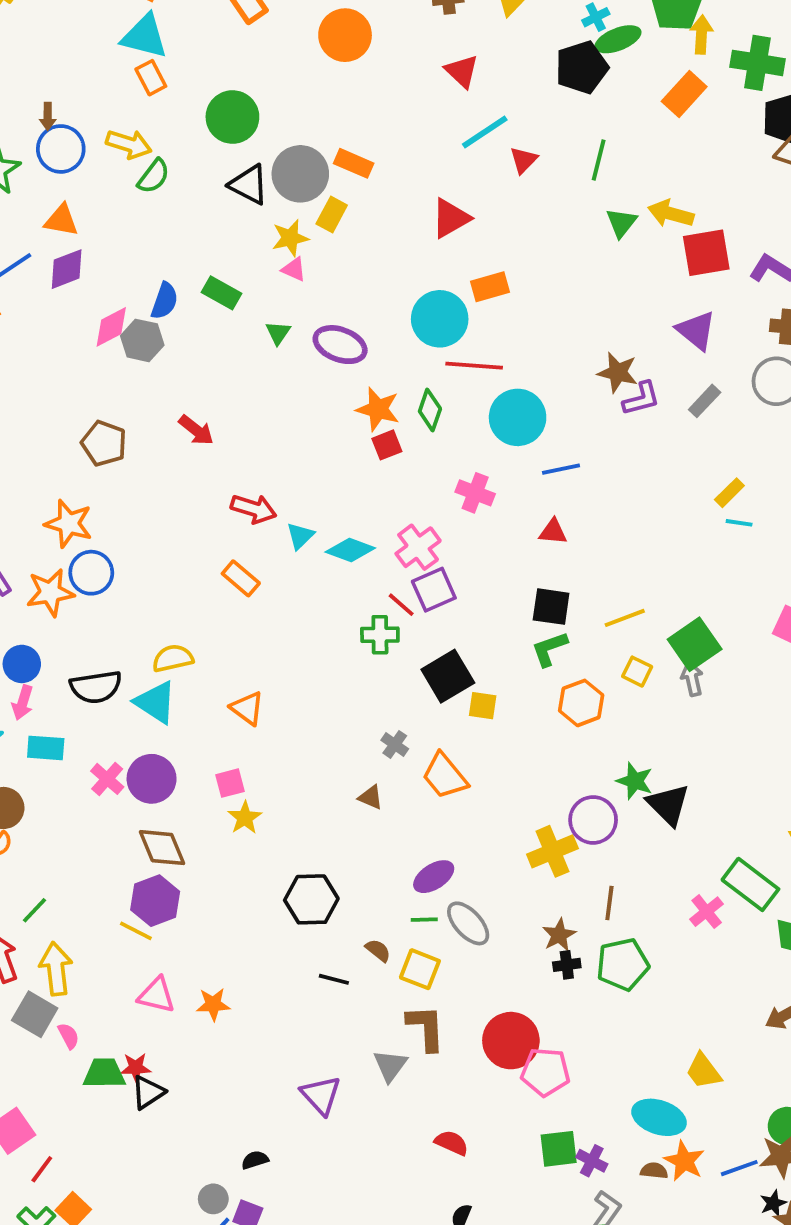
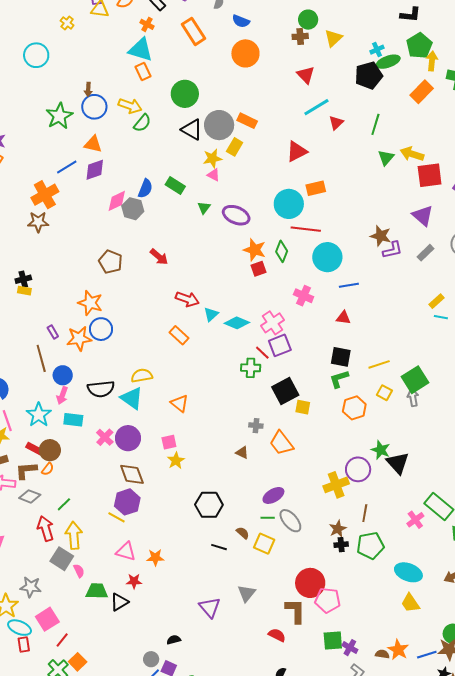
gray cross: (395, 744) -> (256, 426), turned -32
brown L-shape: (426, 1028) -> (295, 611), moved
red star: (136, 1068) -> (134, 581), moved
cyan ellipse: (659, 1117) -> (408, 572), moved

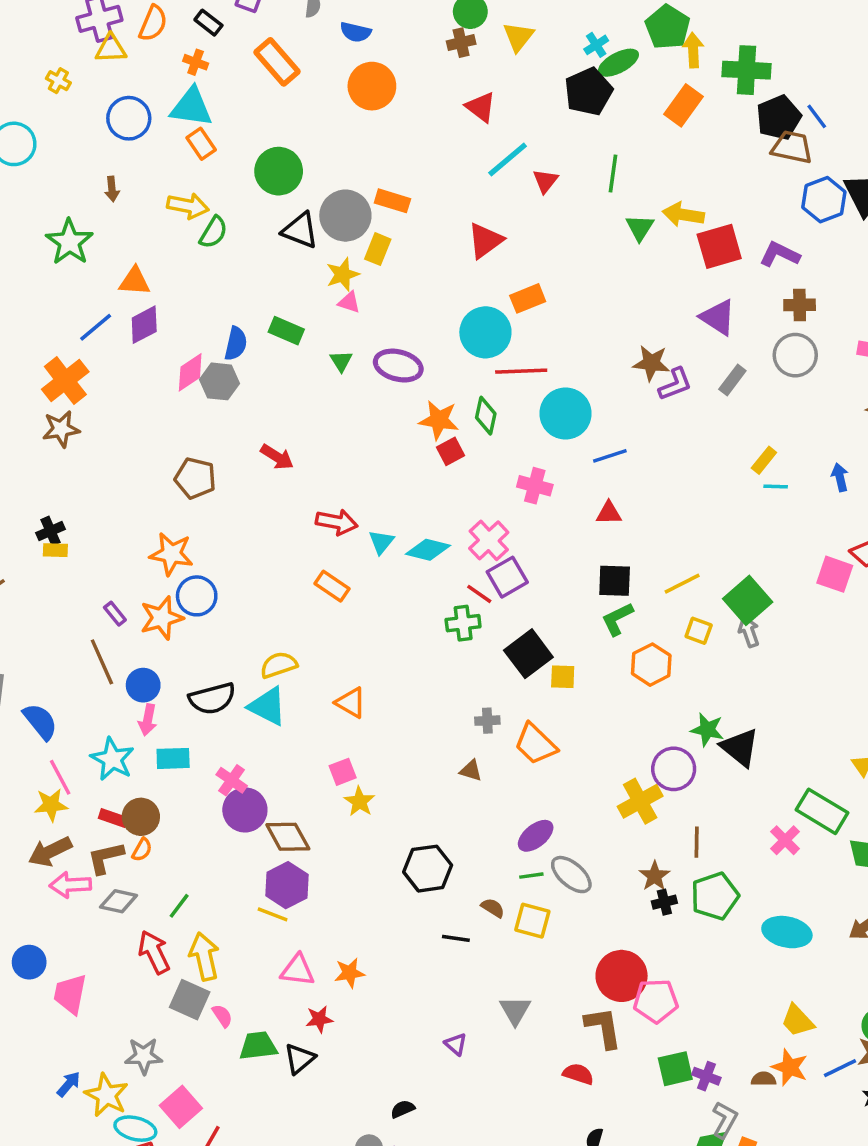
blue circle: (94, 107) -> (129, 118), moved
purple circle: (128, 438) -> (245, 810), moved
yellow trapezoid: (410, 603) -> (798, 1021), moved
purple triangle: (210, 607) -> (456, 1044), size x0.6

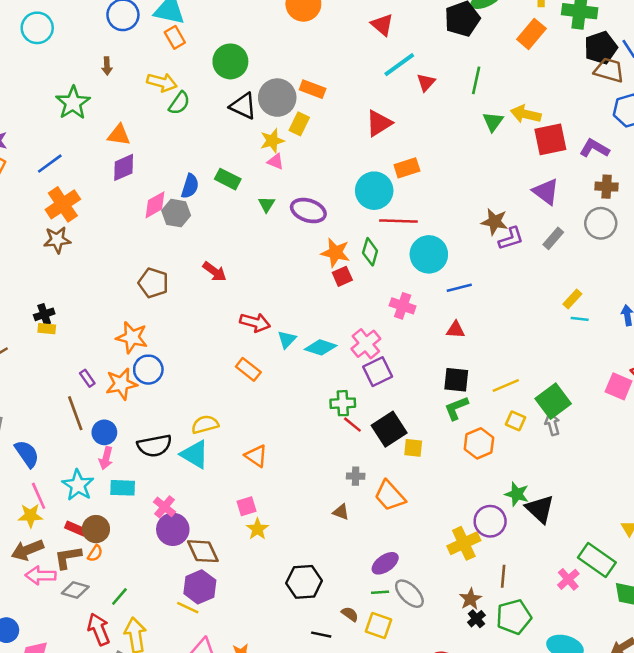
blue line: (96, 327) -> (50, 164), moved
red line: (479, 594) -> (352, 425), moved
black cross: (664, 902) -> (476, 619), turned -30

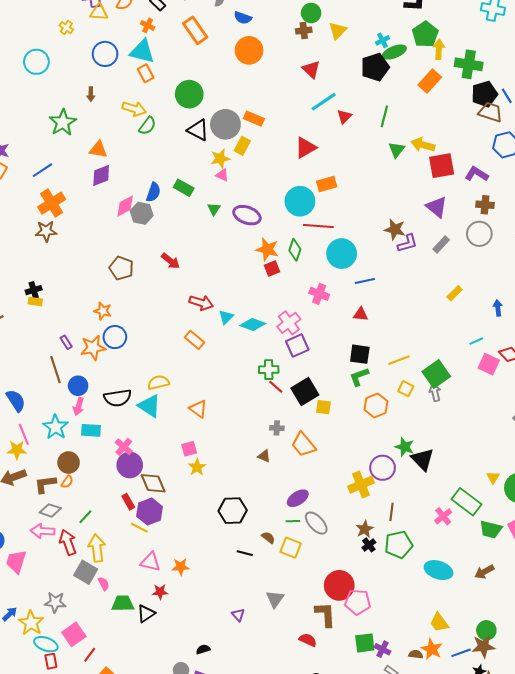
cyan line: (580, 319) -> (476, 341), moved, turned -32
orange star: (132, 337) -> (103, 311), size x0.7
red rectangle: (75, 529) -> (128, 502), moved, turned 35
pink arrow: (41, 575) -> (43, 531), moved

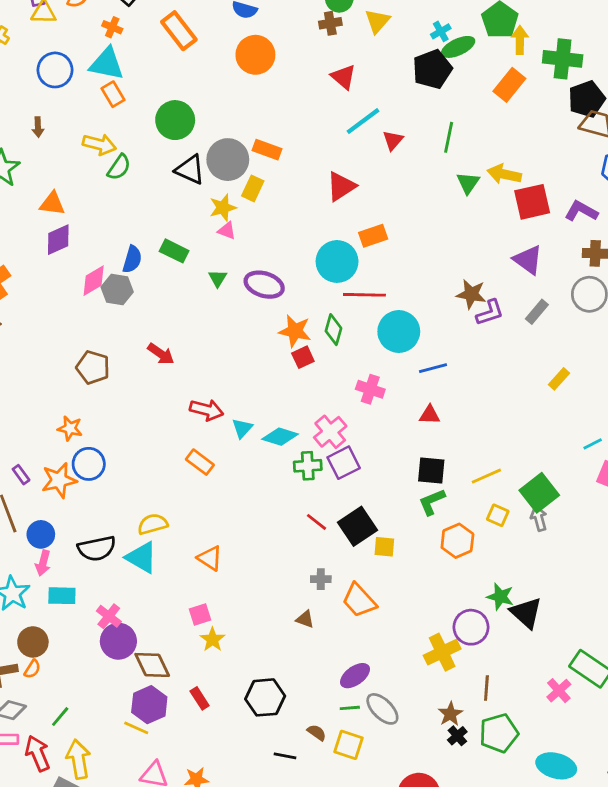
green cross: (269, 370) -> (308, 466), moved
red rectangle: (128, 502) -> (200, 698), moved

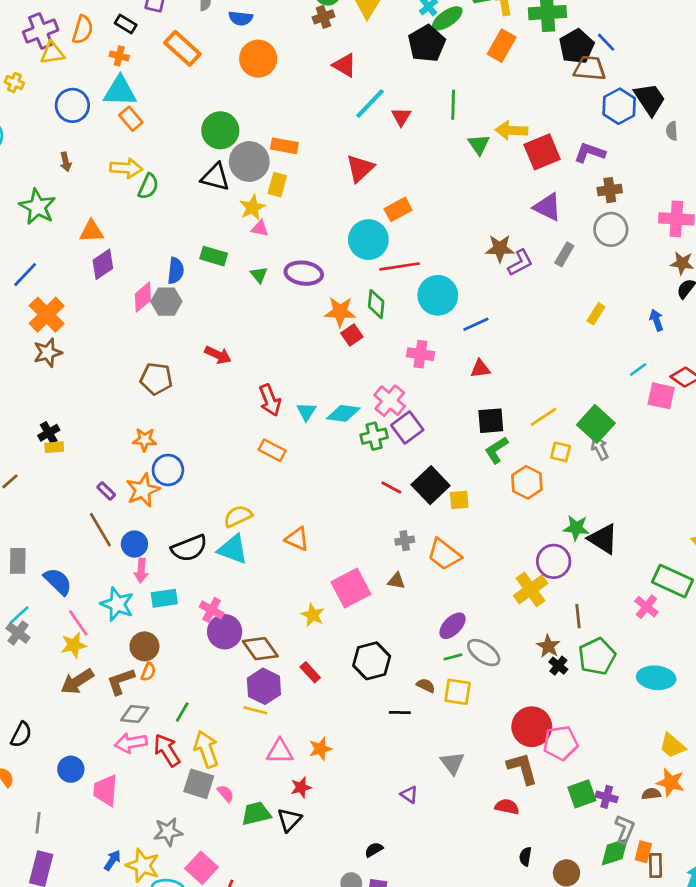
green circle: (175, 120) -> (220, 130), moved
red arrow: (207, 410) -> (270, 400), turned 64
pink square: (200, 614) -> (351, 588), moved, size x1.8

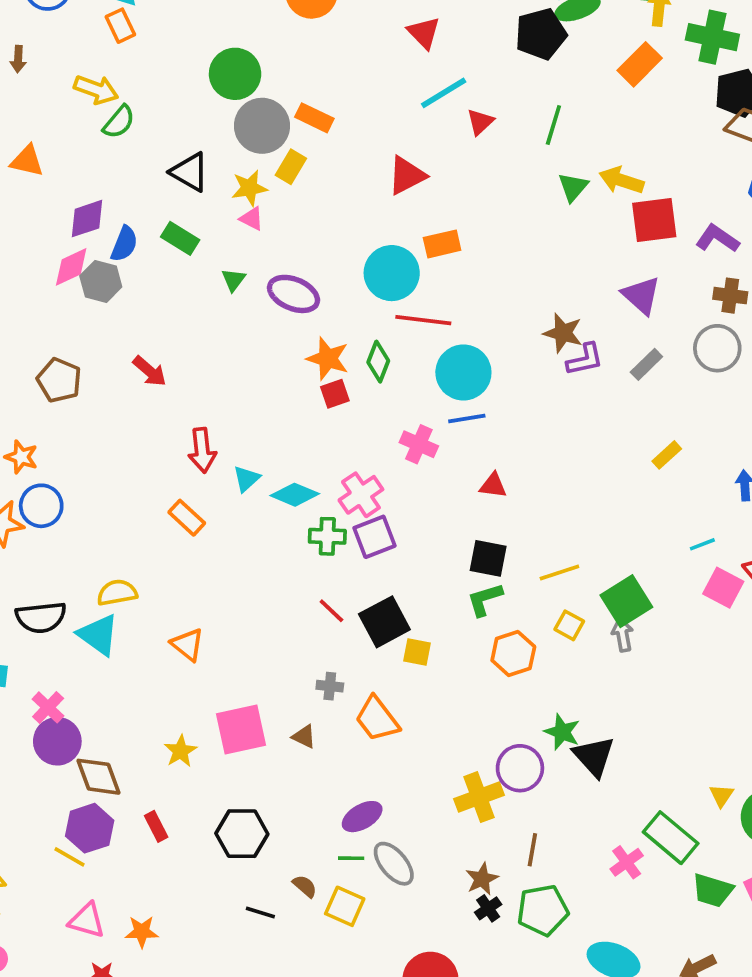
black triangle: (215, 177) -> (190, 172), moved
purple diamond: (103, 264) -> (87, 219), moved
blue line: (476, 324) -> (467, 418), moved

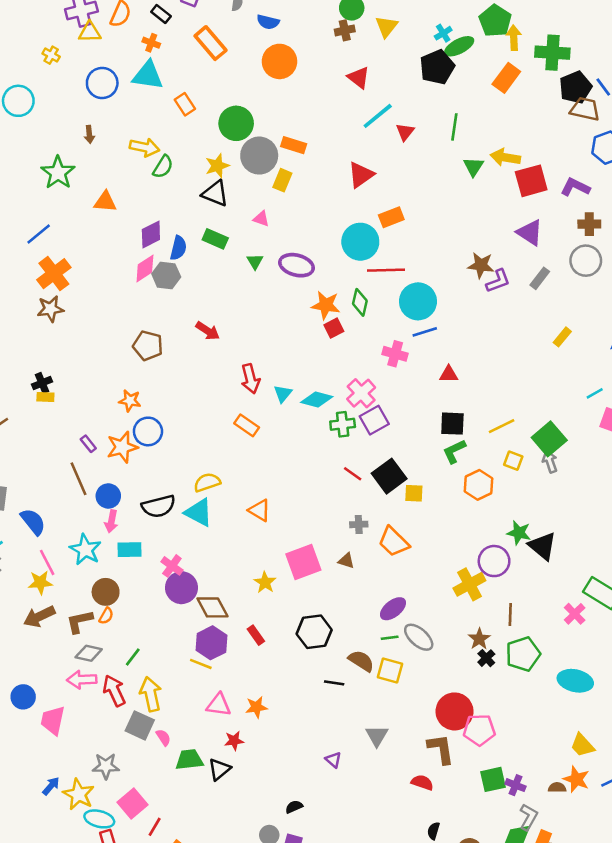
orange rectangle: (120, 26) -> (185, 104), moved
yellow star: (249, 188) -> (217, 166), moved
brown semicircle: (305, 886) -> (361, 661), size x1.5

